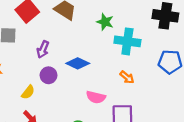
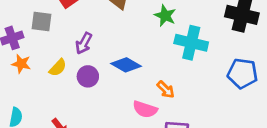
orange arrow: (127, 77) -> (166, 90), moved
yellow semicircle: (28, 92) -> (58, 68), moved

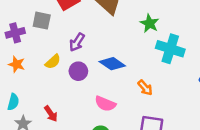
orange star: (21, 64) -> (17, 64), moved
pink semicircle: (145, 109) -> (105, 104), moved

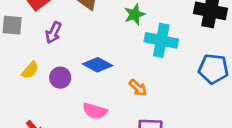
green star: (149, 23) -> (135, 14), turned 30
purple arrow: (77, 42) -> (53, 33), moved

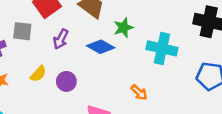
green star: (135, 14) -> (123, 28), moved
blue diamond: (98, 65) -> (101, 47), moved

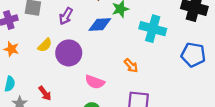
blue diamond: (101, 47) -> (100, 25), turned -35
purple circle: (66, 81) -> (69, 53), size x1.5

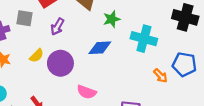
blue diamond: (100, 25) -> (100, 48), moved
orange arrow: (131, 66) -> (160, 76), moved

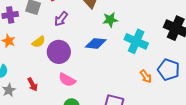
pink semicircle: (87, 92) -> (67, 80), moved

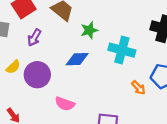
pink semicircle: (67, 80) -> (65, 104), moved

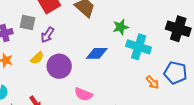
green star: (89, 30) -> (121, 27), moved
purple arrow: (34, 38) -> (47, 35), moved

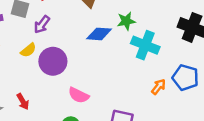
blue diamond: (97, 53) -> (99, 34), moved
orange arrow: (152, 82) -> (158, 87), turned -104

